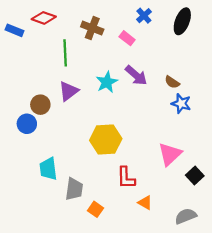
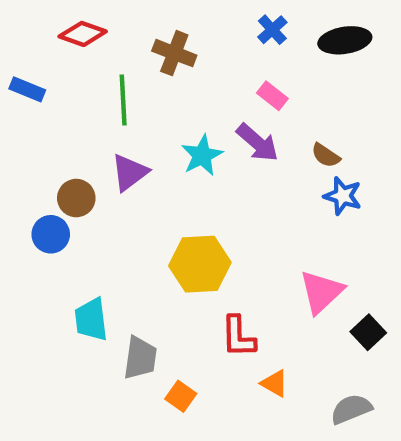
black ellipse: (182, 21) -> (345, 40), turned 60
blue rectangle: (14, 30) -> (27, 89), moved
pink rectangle: (127, 38) -> (272, 96), moved

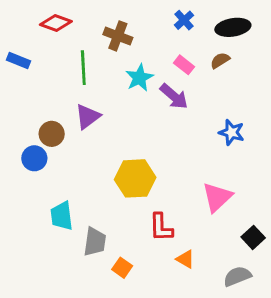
cyan star: (202, 155) -> (139, 78), moved
brown semicircle: (326, 155) -> (220, 60), moved, turned 114
black square: (368, 332) -> (253, 237), moved

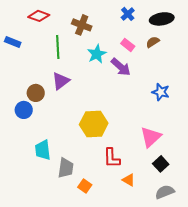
black square: (253, 237) -> (161, 164), moved

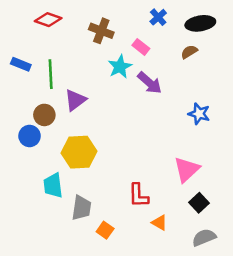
blue rectangle: (13, 42) -> (21, 64), moved
pink rectangle: (128, 45) -> (141, 47), moved
green line: (58, 47) -> (51, 74), moved
yellow hexagon: (94, 124) -> (79, 152), moved

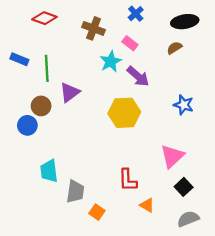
blue cross: (158, 17) -> (136, 14), moved
yellow hexagon: (79, 152) -> (124, 113), moved

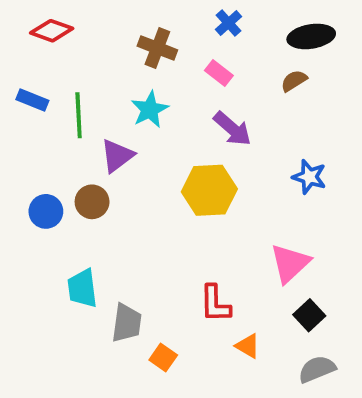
red diamond: (44, 18) -> (52, 31), moved
cyan star: (111, 62) -> (150, 110), moved
brown circle: (41, 106) -> (92, 202), moved

